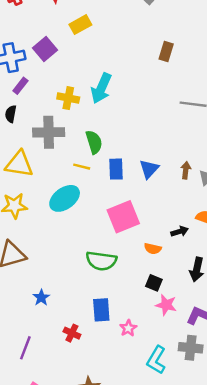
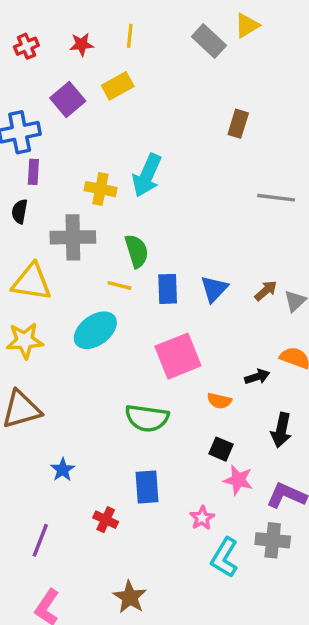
purple square: (45, 49) -> (68, 100), moved
purple rectangle: (20, 86) -> (33, 172), turned -35
brown arrow: (186, 170) -> (266, 291), turned 42
pink star: (128, 328) -> (202, 518), moved

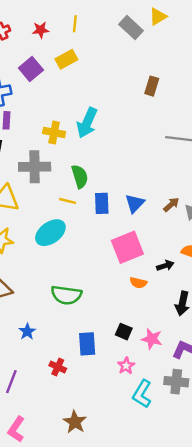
pink square: (178, 356) -> (127, 247), moved
green semicircle: (147, 418) -> (66, 295), moved
black square: (221, 449) -> (124, 332), moved

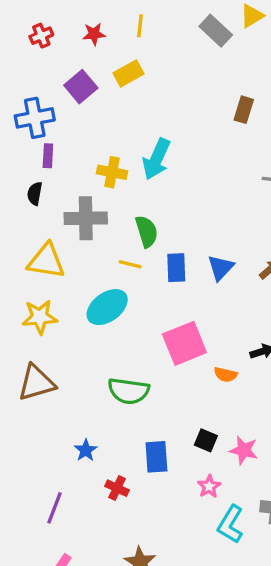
pink square: (127, 247) -> (184, 343), moved
blue star: (27, 332) -> (86, 450), moved

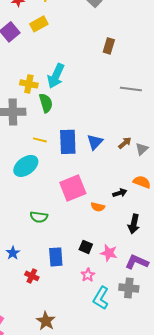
green semicircle: (147, 231) -> (46, 103), moved
blue rectangle: (176, 268) -> (68, 142), size x1.4
green semicircle: (129, 391) -> (39, 217), size x0.7

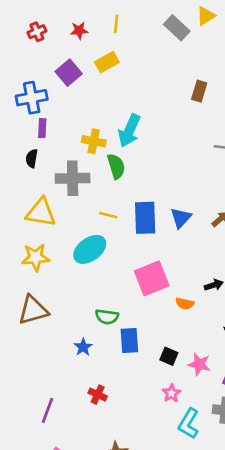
blue star: (13, 253) -> (83, 347), moved
blue rectangle: (56, 257) -> (129, 340), moved

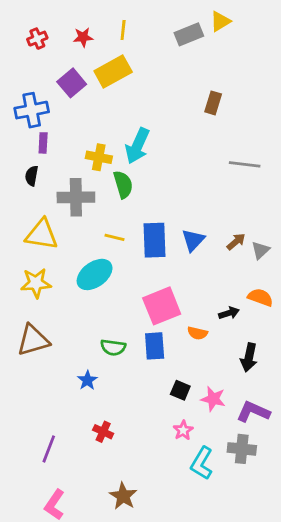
gray rectangle: (177, 28) -> (189, 34), turned -65
yellow rectangle: (107, 62) -> (113, 71), size x1.4
blue rectangle: (129, 340) -> (155, 346), moved

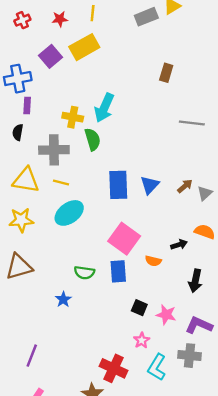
yellow line: (115, 237) -> (61, 183), moved
pink square: (162, 306) -> (124, 239), turned -32
red cross: (103, 432) -> (114, 368), moved, size x1.6

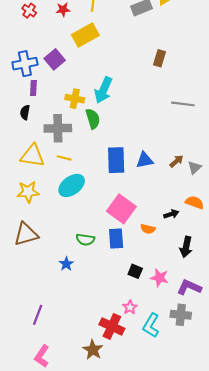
red cross: (22, 20) -> (29, 11), turned -32
purple square: (50, 56) -> (55, 59), moved
blue triangle: (150, 185) -> (145, 160), turned 36
pink star: (142, 340) -> (130, 307), moved

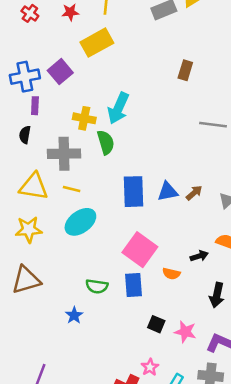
brown arrow: (177, 161) -> (194, 193), moved

